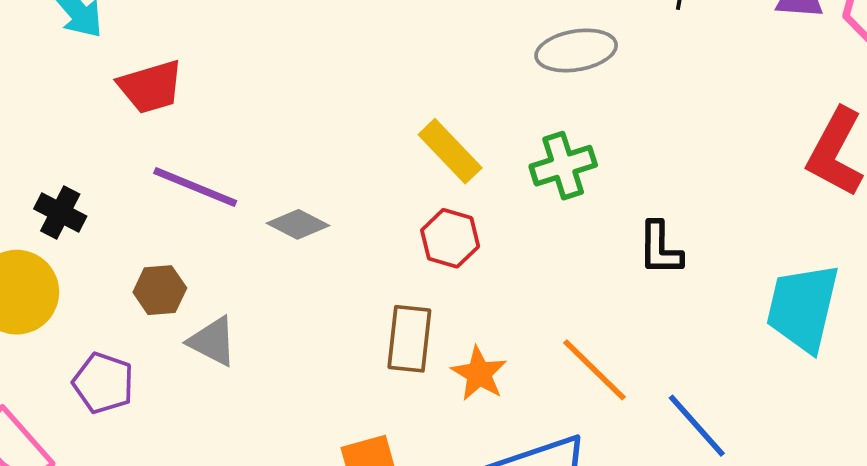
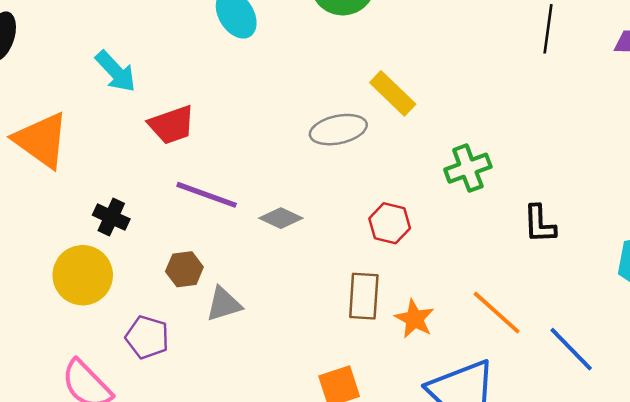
gray ellipse: (576, 50) -> (338, 130), moved
yellow rectangle: (450, 151) -> (393, 93), moved
gray triangle: (213, 341) -> (224, 304), turned -42

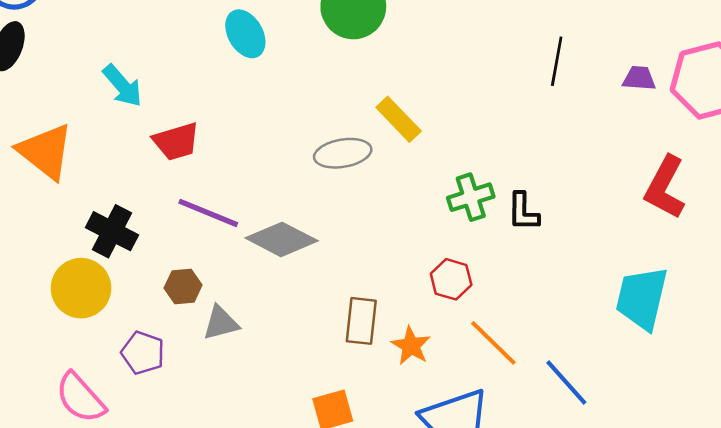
black cross: (111, 217) -> (112, 231), size x1.4
gray diamond: (281, 218) -> (282, 239), size x1.6
red hexagon: (390, 223) -> (451, 279), moved
black L-shape: (540, 224) -> (523, 212), moved

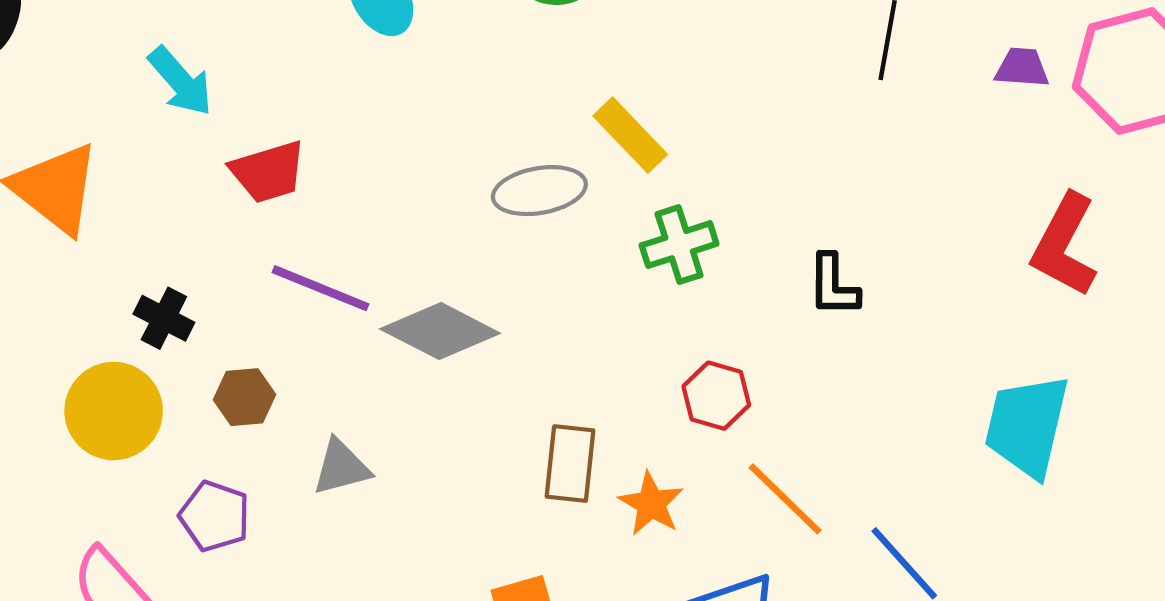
green cross: (471, 197) -> (679, 245), moved
black cross: (112, 231) -> (164, 318), size x0.7
brown hexagon: (183, 286) -> (245, 397), moved

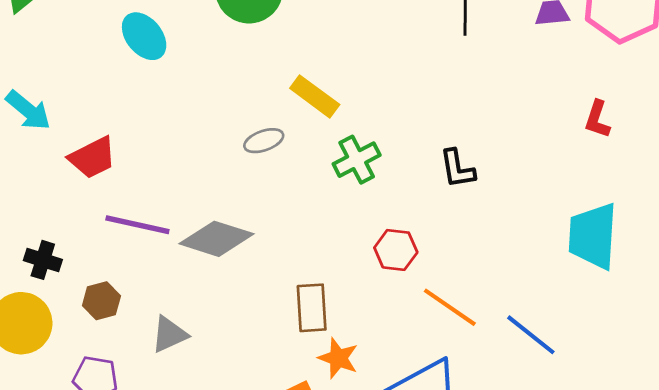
gray ellipse: (539, 191) -> (264, 141), size x0.7
red L-shape: (1064, 245) -> (597, 119), size x0.6
orange star: (651, 504) -> (338, 358), moved

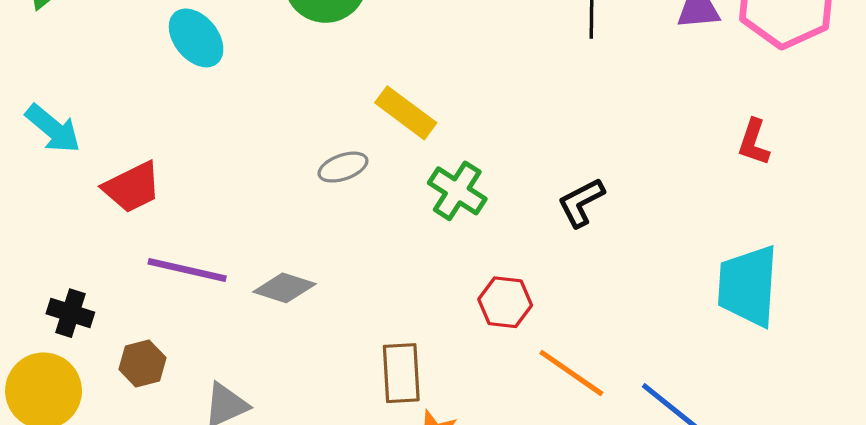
green cross: (357, 160) -> (457, 191), turned -30
black L-shape: (457, 169) -> (581, 203), turned 72
gray diamond: (217, 239) -> (284, 288), size x0.7

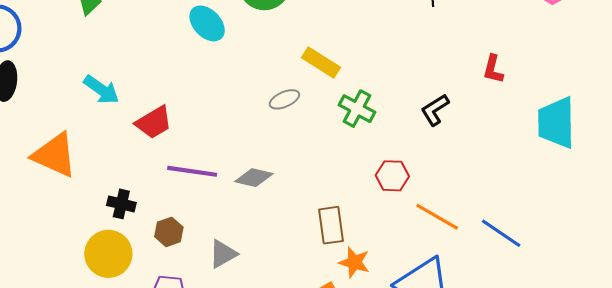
cyan ellipse: (196, 38) -> (207, 23), moved
red L-shape: (754, 142) -> (493, 69), moved
cyan trapezoid: (748, 286) -> (556, 123), moved

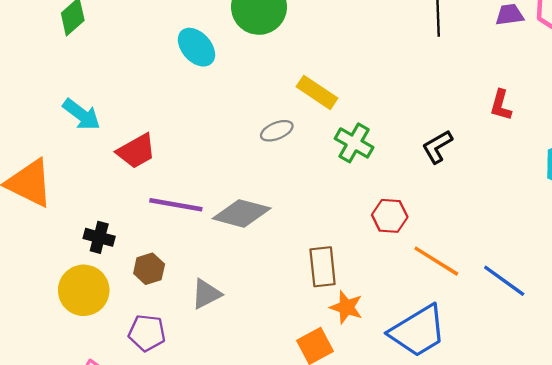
gray diamond: (254, 178) -> (242, 213), size x1.4

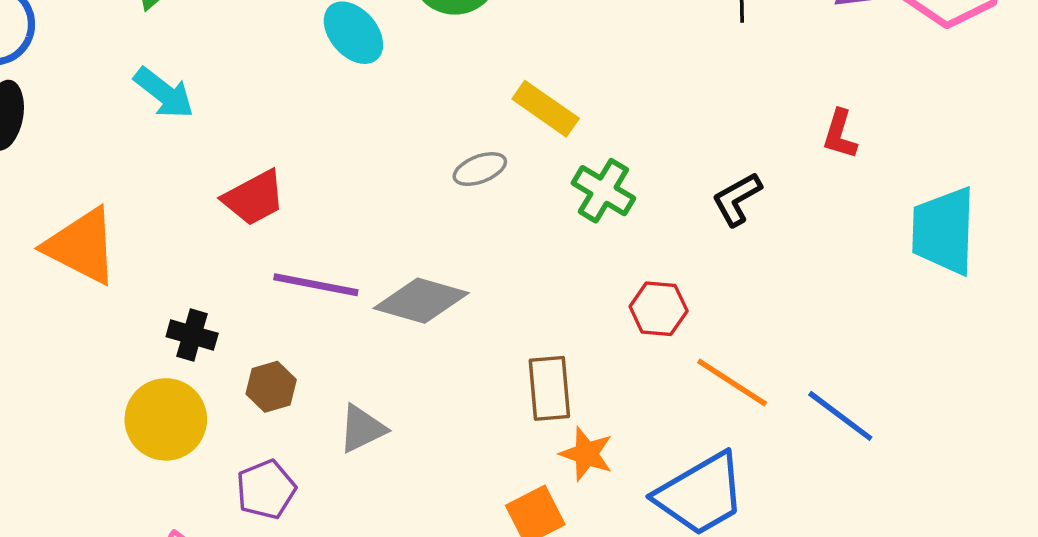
cyan arrow: (81, 115) -> (164, 93), moved
purple pentagon: (147, 333) -> (266, 489), turned -30

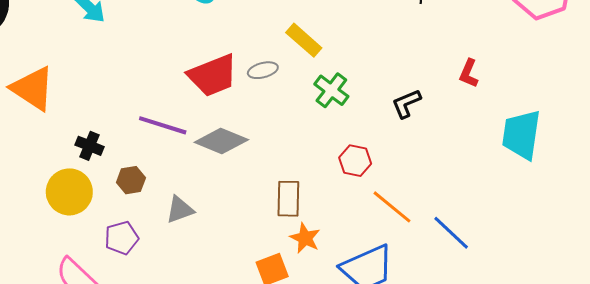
red trapezoid: (254, 198) -> (213, 75), moved, size x1.4

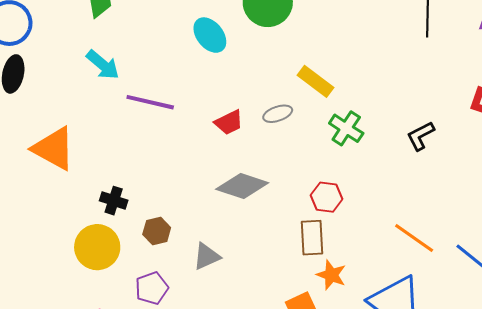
red trapezoid: (213, 75) -> (229, 122), size x0.6
purple line: (163, 125) -> (150, 102), moved
red hexagon: (355, 161) -> (327, 197), moved

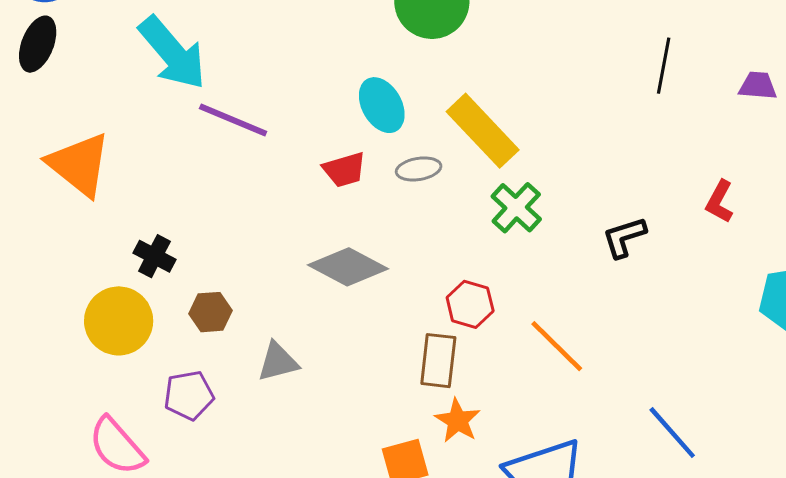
cyan ellipse: (210, 35) -> (382, 105), moved
cyan arrow: (103, 65) -> (173, 53), size x1.5
yellow rectangle: (316, 81) -> (483, 131), size x1.4
orange line: (414, 238) -> (557, 346), moved

